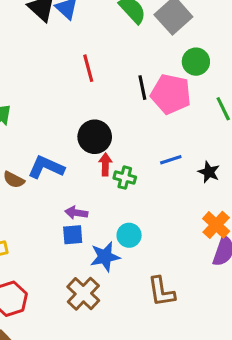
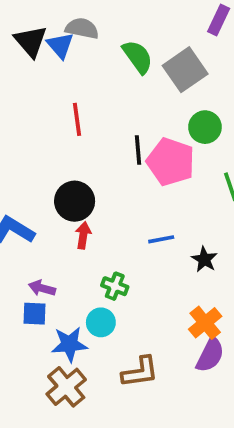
green cross: (125, 178) -> (115, 286), moved
brown L-shape: (161, 292) -> (140, 372), moved, turned -96
brown cross: (83, 294) -> (66, 387), moved

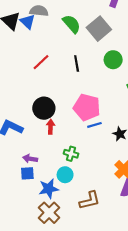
red line: (77, 119) -> (41, 62), turned 60
black line: (138, 150) -> (77, 64), moved
pink pentagon: (171, 162) -> (87, 107), moved

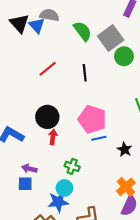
green circle: (113, 60) -> (124, 56), moved
blue star: (49, 189) -> (58, 202), moved

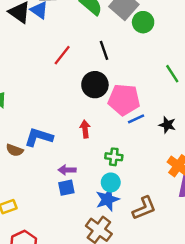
black circle: (47, 117) -> (95, 85), moved

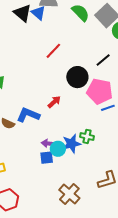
black line: (104, 50) -> (103, 60), moved, turned 63
red arrow: (85, 129) -> (54, 102), moved, turned 48
cyan circle: (111, 182) -> (58, 149), moved
blue star: (107, 199) -> (72, 144), moved

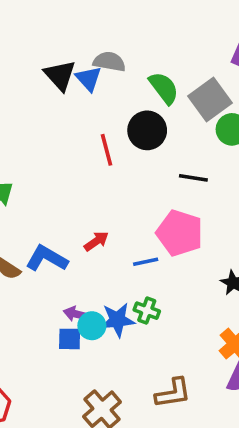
red line: (53, 51) -> (106, 150), turned -66
black line: (103, 60) -> (193, 178), turned 42
black circle: (77, 77) -> (147, 130), moved
blue line: (108, 108) -> (146, 262), moved

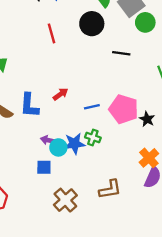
red line: (106, 150) -> (52, 33), moved
pink pentagon: (180, 233) -> (124, 109), moved
blue L-shape: (47, 258) -> (29, 105), turned -115
blue square: (70, 339) -> (44, 167), moved

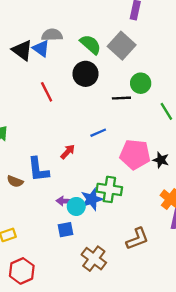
green circle: (145, 22) -> (141, 83), moved
blue line: (92, 107) -> (98, 133), moved
green cross: (93, 137) -> (109, 189), size x1.5

